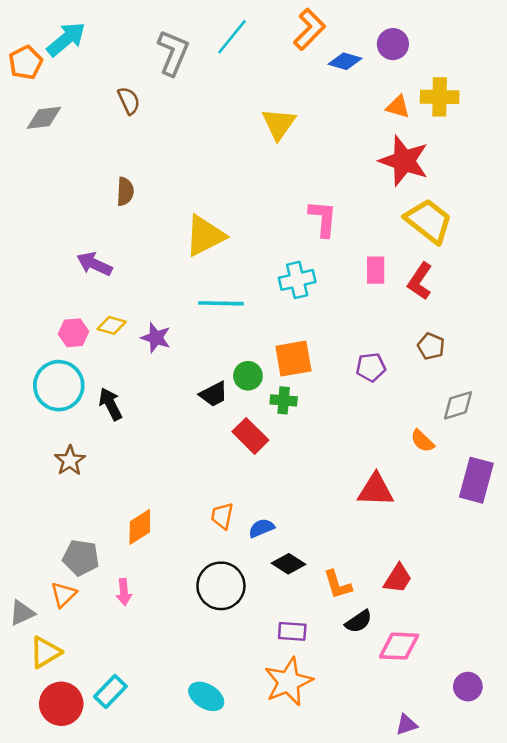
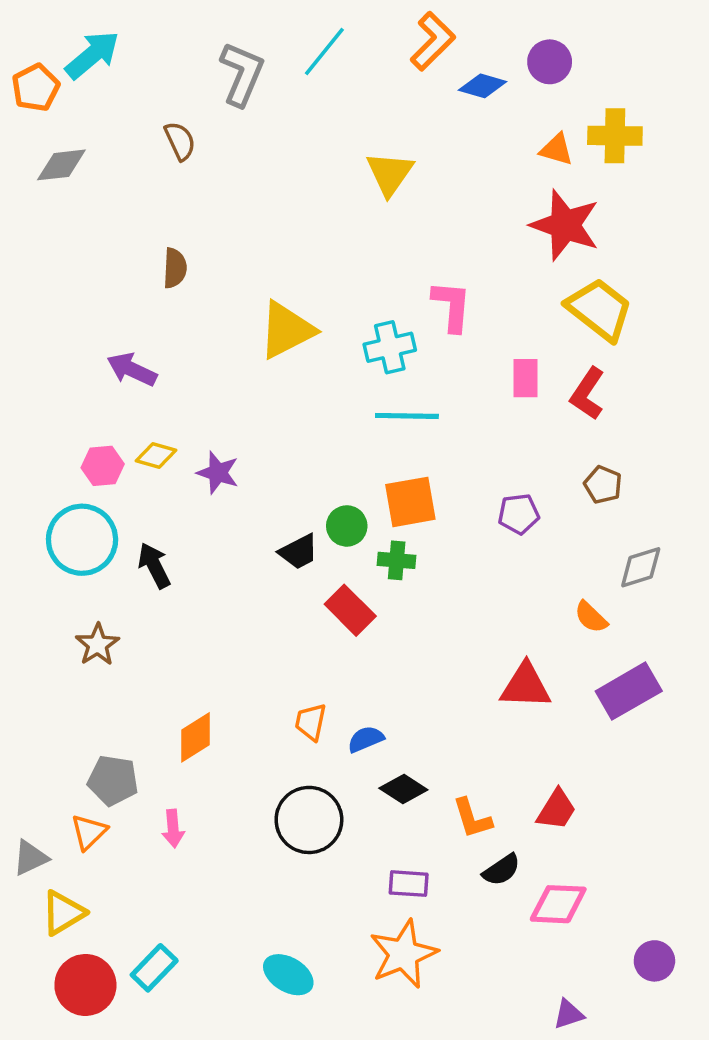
cyan cross: (297, 280) -> (390, 347), moved
cyan line: (221, 303) -> (407, 416), moved
purple rectangle: (476, 480) -> (629, 691), moved, turned 45

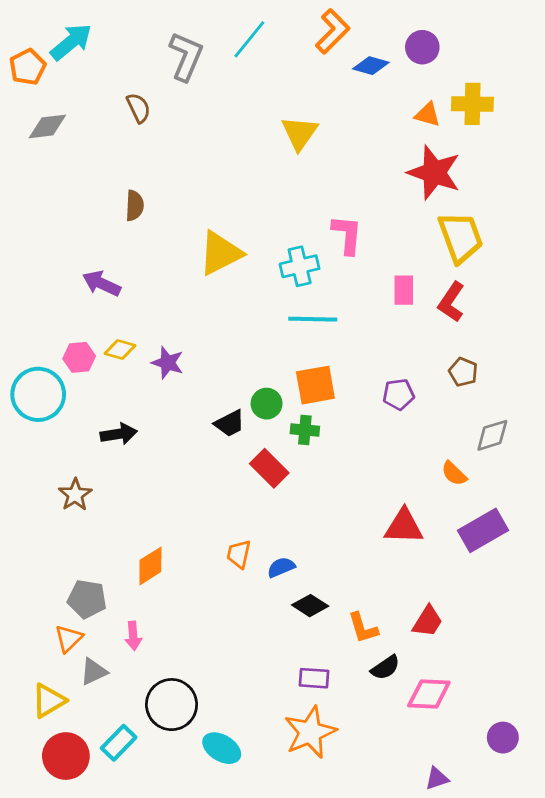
yellow trapezoid: (599, 309) -> (461, 237), turned 32
cyan circle: (82, 540) -> (38, 394), moved
black arrow: (154, 566) -> (119, 434), turned 108
black circle: (309, 820) -> (172, 705), moved
gray triangle: (30, 858) -> (94, 672), moved

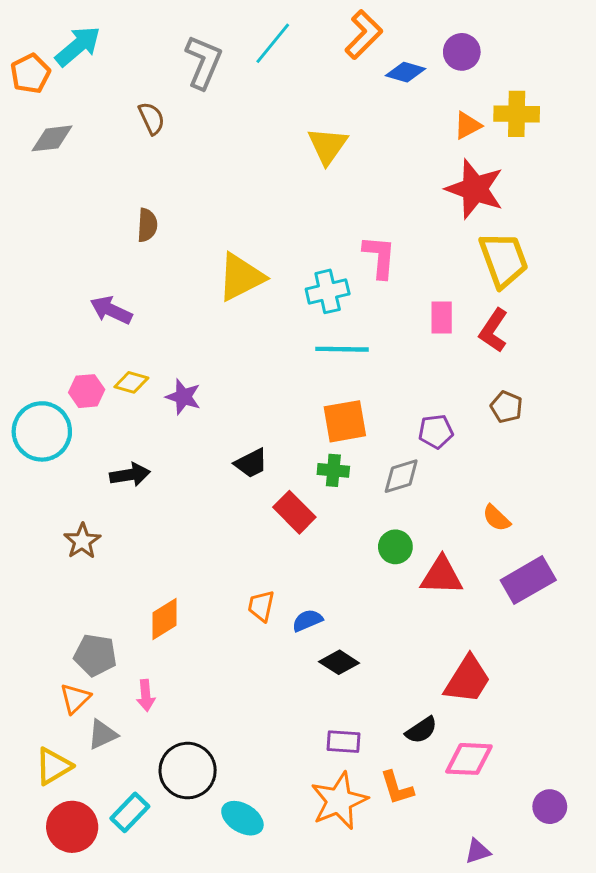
orange triangle: (428, 115) -> (468, 126), turned -44
green circle: (267, 404) -> (395, 547), moved
gray diamond: (492, 435) -> (401, 476), moved
red trapezoid: (428, 621) -> (468, 680), size x1.4
orange L-shape: (363, 628) -> (397, 788), moved

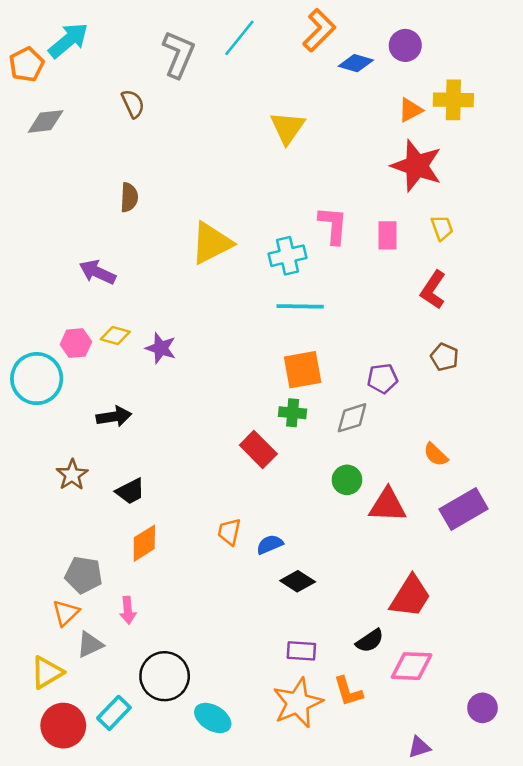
yellow trapezoid: (504, 260) -> (442, 228), size x0.5
pink rectangle: (442, 317) -> (388, 235), moved
black trapezoid: (251, 463) -> (130, 491), moved

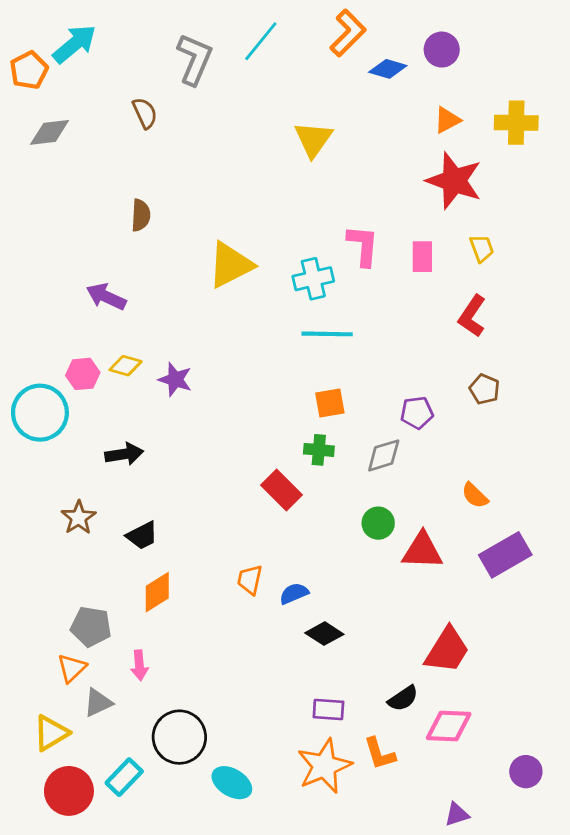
yellow cross: (453, 100) -> (516, 123), moved
orange square: (303, 370) -> (330, 403), size x0.7

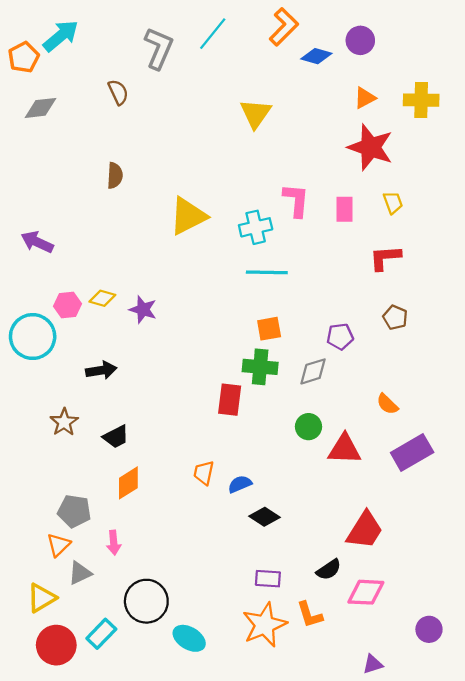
purple arrow: (106, 297) -> (37, 242), moved
red L-shape: (472, 316) -> (385, 258), turned 52
green cross: (319, 450) -> (260, 367), size x1.4
red rectangle: (282, 490) -> (230, 400), turned 52

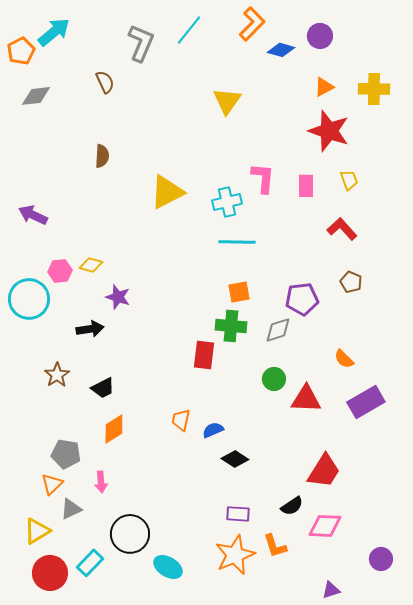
red L-shape: (385, 258) -> (342, 229), turned 52
purple star: (143, 310) -> (118, 297), moved
purple pentagon: (340, 337) -> (302, 299), size x1.4

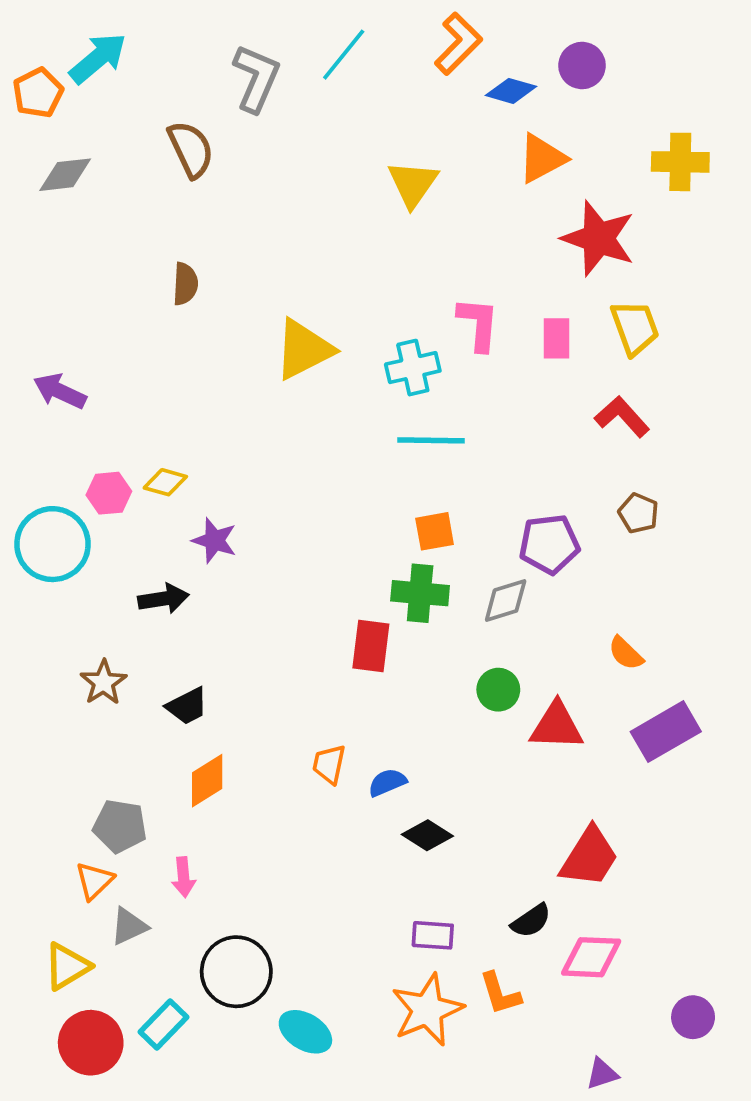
brown semicircle: (105, 82) -> (191, 149), size x1.4
orange triangle: (324, 87) -> (542, 158), moved, size x1.4
yellow trapezoid: (349, 180) -> (635, 328), size x1.5

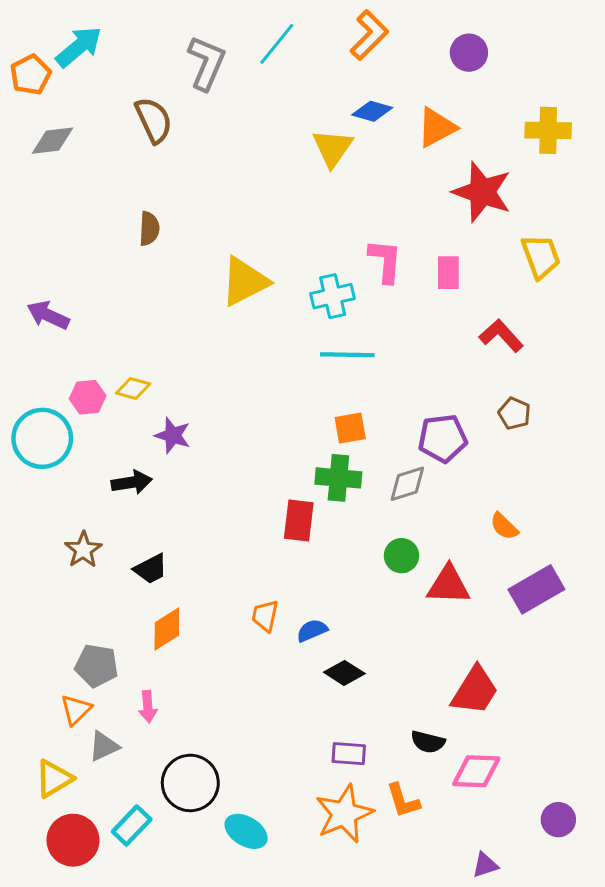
blue diamond: (511, 91) -> (372, 111), moved
yellow trapezoid: (635, 328) -> (541, 256), moved
black semicircle: (531, 921) -> (428, 742), turned 48

